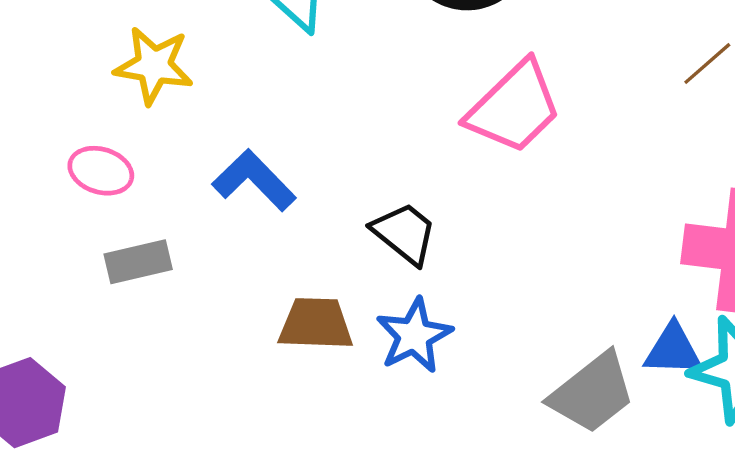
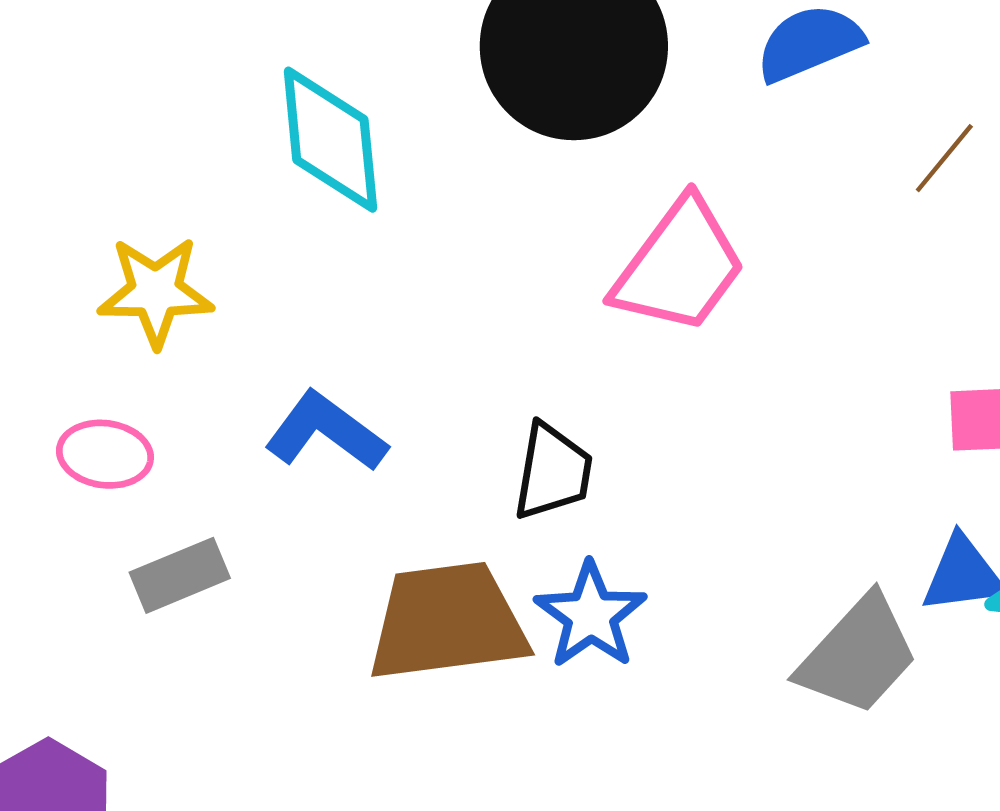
black trapezoid: (405, 233) -> (553, 472), turned 70
brown trapezoid: (316, 324) -> (447, 622), size x1.5

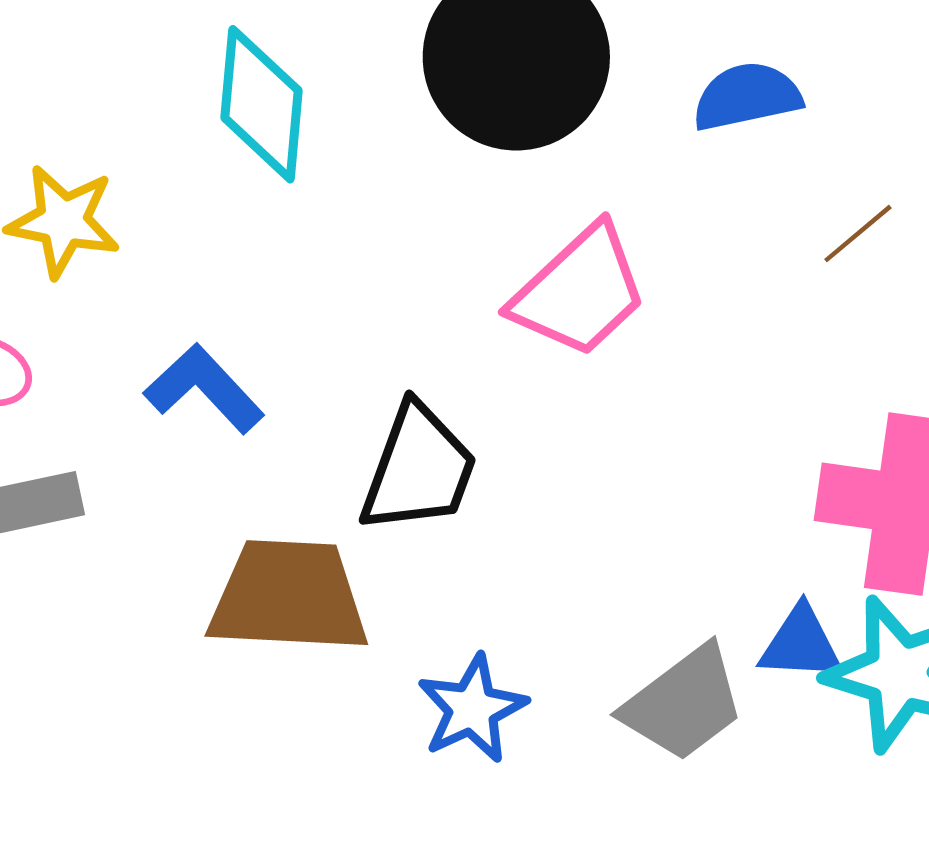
black trapezoid: (553, 472) -> (419, 469), size x1.4
blue star: (591, 615) -> (472, 709), moved

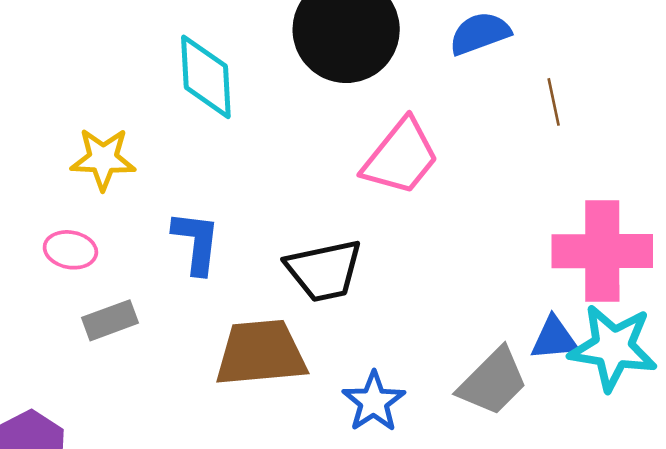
brown line: (858, 234) -> (554, 102), turned -54
blue L-shape: (204, 389) -> (196, 242), turned 58
black trapezoid: (419, 469) -> (324, 270), turned 66

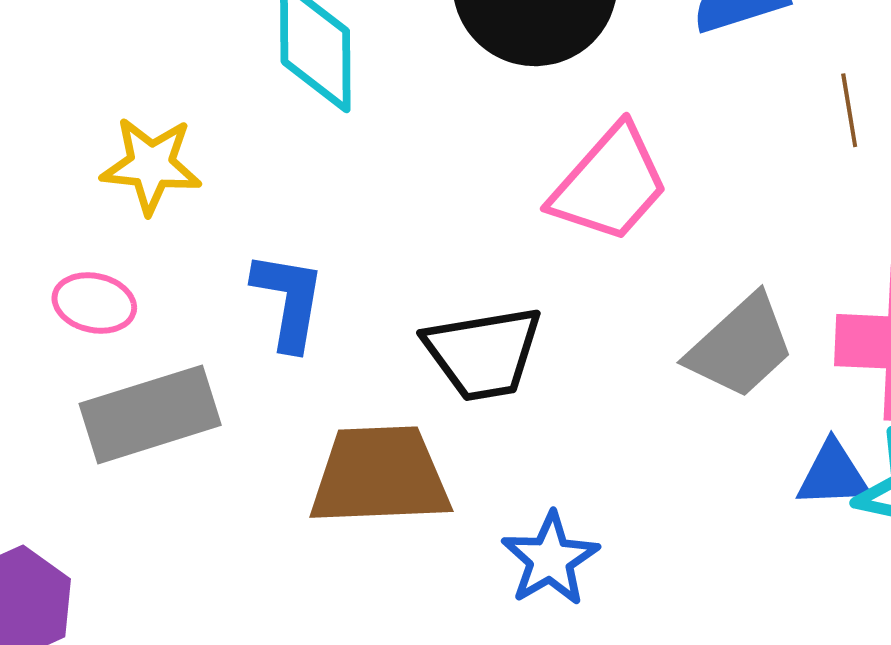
gray rectangle: (110, 320) -> (150, 414), size x1.6
gray trapezoid: (493, 382) -> (741, 347), moved

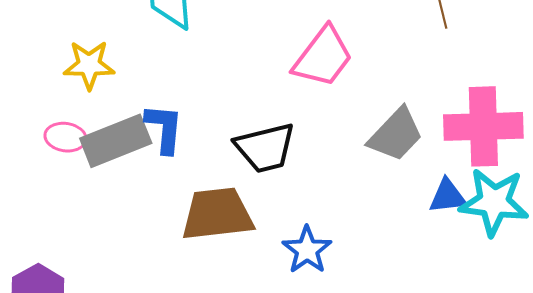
gray rectangle: (150, 414) -> (116, 141), moved

